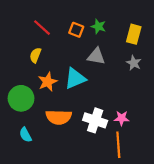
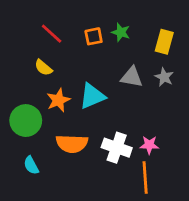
orange square: (76, 30) -> (94, 36), turned -32
yellow semicircle: (35, 55) -> (43, 68), turned -72
gray triangle: (96, 56) -> (132, 77), moved

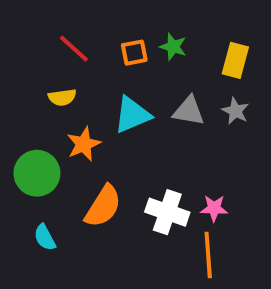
yellow semicircle: (43, 68) -> (62, 97), turned -48
cyan triangle: (92, 96) -> (132, 115), moved
orange semicircle: (72, 144) -> (103, 206), turned -60

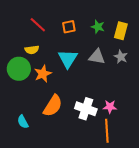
green star: (173, 47) -> (98, 27), moved
cyan triangle: (132, 115) -> (68, 59), turned -35
green circle: (37, 173) -> (19, 69), moved

